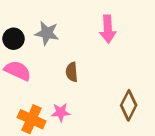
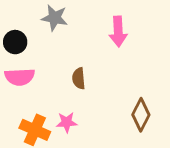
gray star: (47, 33) -> (55, 18), moved
pink semicircle: (18, 71) -> (20, 77), turned 152

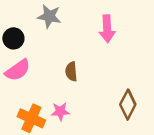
pink semicircle: (20, 77) -> (18, 70), turned -32

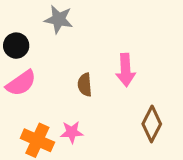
pink arrow: (107, 29) -> (126, 70), moved

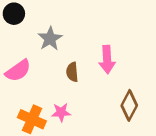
gray star: (59, 19) -> (50, 39), moved, turned 30
black circle: (16, 46) -> (14, 14), moved

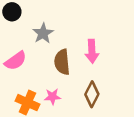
brown semicircle: (72, 72) -> (62, 62), size x1.5
brown diamond: (129, 105) -> (92, 94), moved

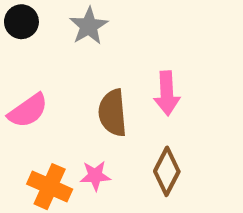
gray star: (43, 33) -> (89, 26), moved

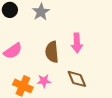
brown diamond: (167, 171) -> (77, 79), turned -50

